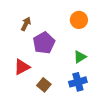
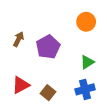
brown arrow: (26, 24) -> (19, 39), moved
red triangle: (22, 67) -> (21, 85), moved

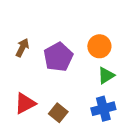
orange circle: (86, 22) -> (99, 46), moved

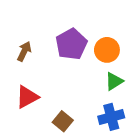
purple pentagon: (58, 57) -> (71, 44), moved
red triangle: (25, 103) -> (27, 97), moved

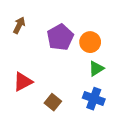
brown arrow: (24, 51) -> (19, 25), moved
blue cross: (111, 117) -> (94, 99), turned 35

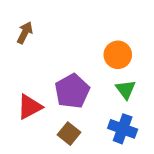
purple pentagon: (60, 37) -> (72, 91), moved
green triangle: (96, 69) -> (126, 89), turned -35

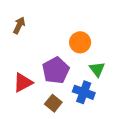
orange circle: (118, 55) -> (80, 42), moved
blue cross: (123, 129) -> (84, 92), moved

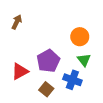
orange circle: (80, 42) -> (80, 37), moved

